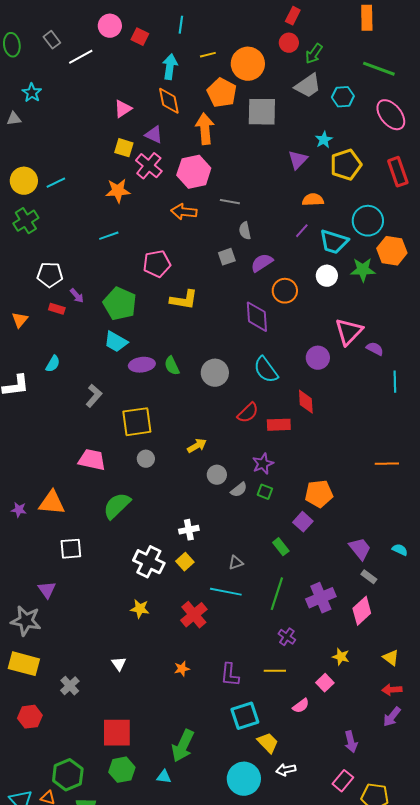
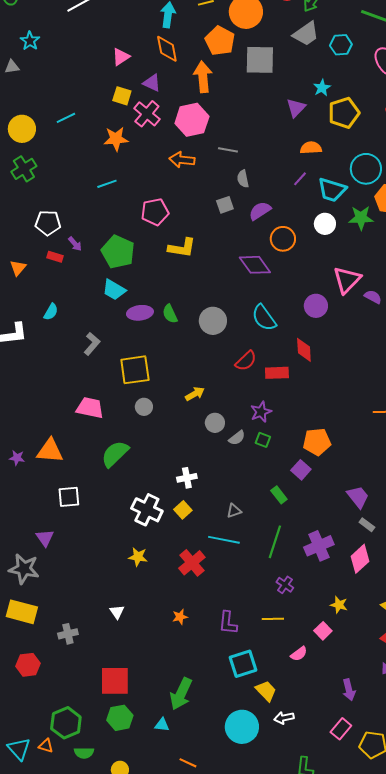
cyan line: (56, 183) -> (66, 118), moved
purple diamond: (257, 317) -> (255, 265), turned -32
gray cross: (70, 686) -> (68, 634), turned 30

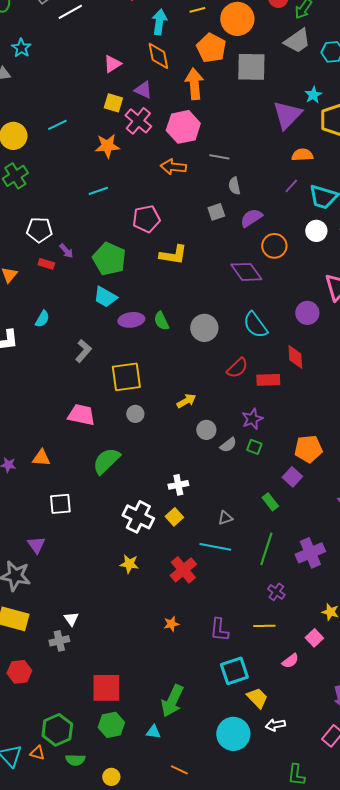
purple triangle: (296, 108) -> (287, 115), size x1.5
orange triangle: (50, 451) -> (41, 458), size x0.7
white triangle: (117, 612) -> (71, 619), moved

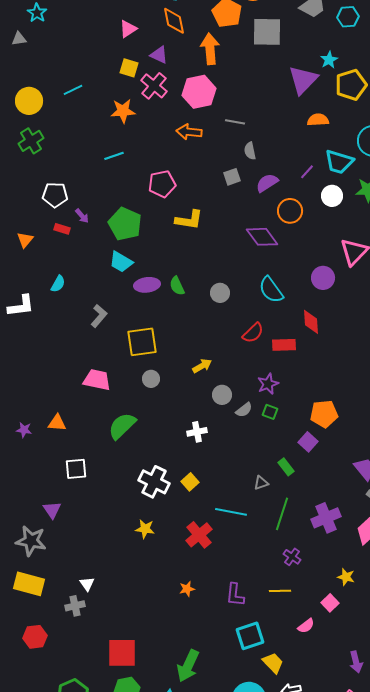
purple line: (291, 186) -> (307, 172), moved
gray circle: (204, 328) -> (220, 293), size x0.7
white cross: (178, 485) -> (197, 432), moved
gray triangle: (225, 518) -> (261, 483), moved

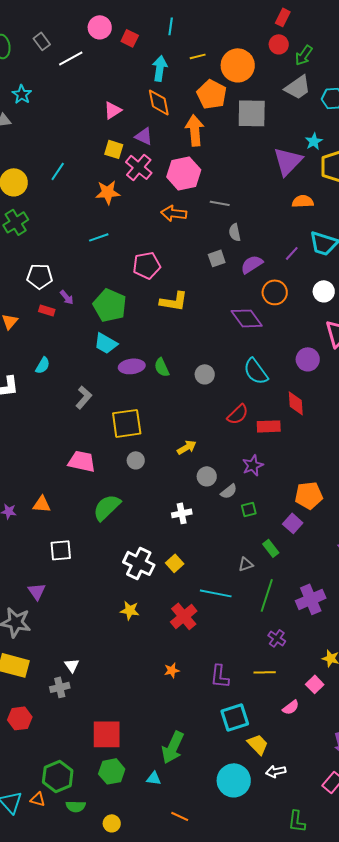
cyan line: (73, 90) -> (58, 171), turned -30
white circle: (332, 196) -> (324, 291), moved
green square: (270, 412) -> (249, 509), moved, turned -35

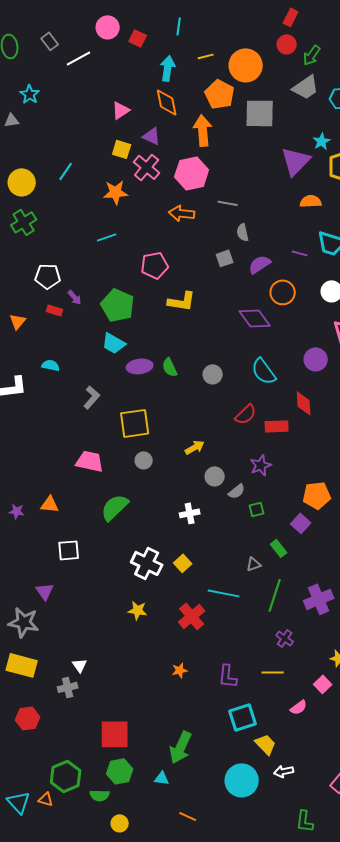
purple line: (292, 253) -> (300, 253), turned 63
cyan semicircle: (43, 365) -> (51, 365), turned -108
green semicircle: (76, 806) -> (100, 795), moved

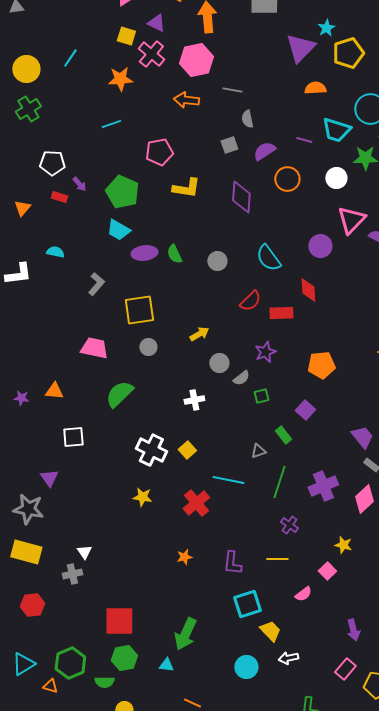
purple diamond: (255, 318) -> (241, 197), moved, turned 40
orange pentagon: (317, 495) -> (321, 365), moved
cyan circle: (242, 780) -> (246, 667), size x0.7
cyan triangle: (19, 802) -> (23, 664), moved, turned 40

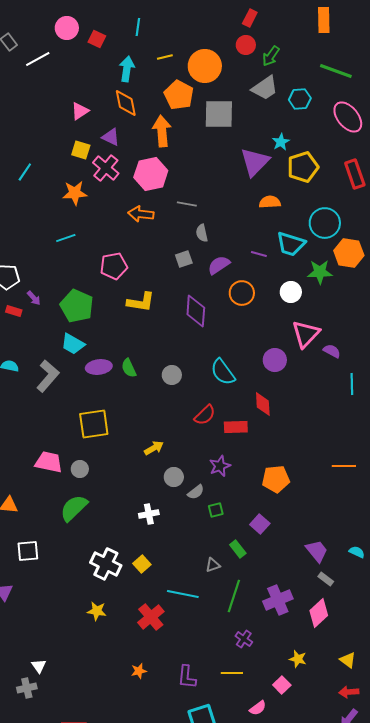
gray L-shape: (96, 284) -> (48, 376), moved, size x1.4
gray circle: (148, 347) -> (80, 469), moved

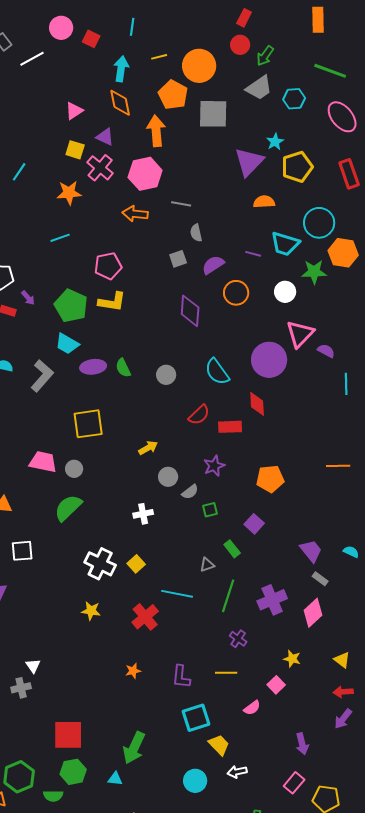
yellow L-shape: (141, 302) -> (112, 302), moved
purple circle: (275, 360) -> (269, 360), size x1.5

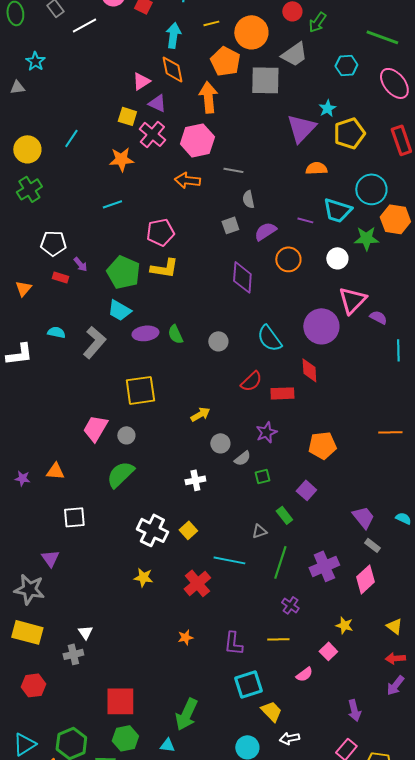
gray trapezoid: (259, 88) -> (294, 54), moved
pink triangle: (74, 111) -> (141, 81), moved
pink trapezoid: (43, 462) -> (95, 428), turned -72

